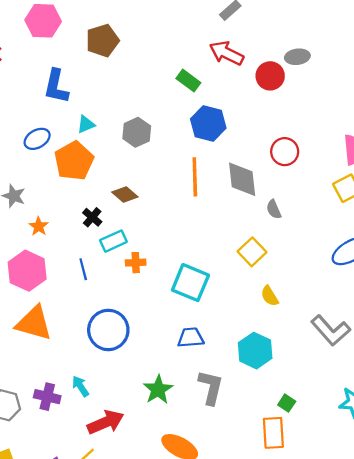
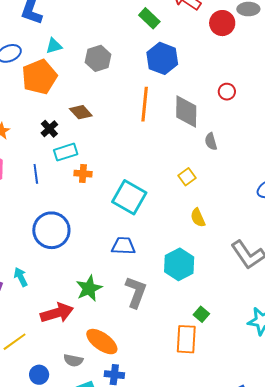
red circle: (285, 152) -> (227, 92), size x0.7
yellow square: (252, 252) -> (187, 177), size x0.7
red arrow: (106, 422) -> (57, 313), moved

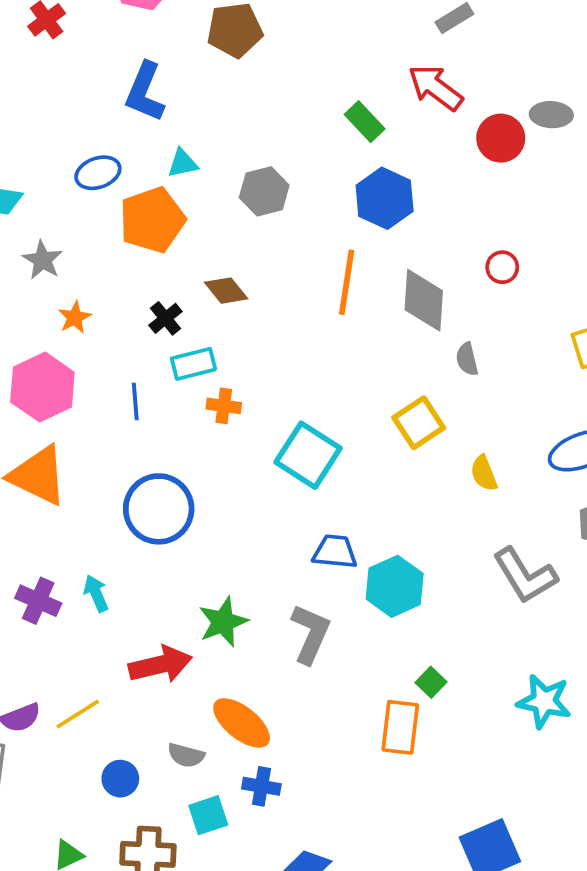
yellow square: (187, 177) -> (419, 423), size x1.5
yellow semicircle: (198, 218) -> (484, 473), moved
blue trapezoid: (123, 246) -> (335, 552), moved

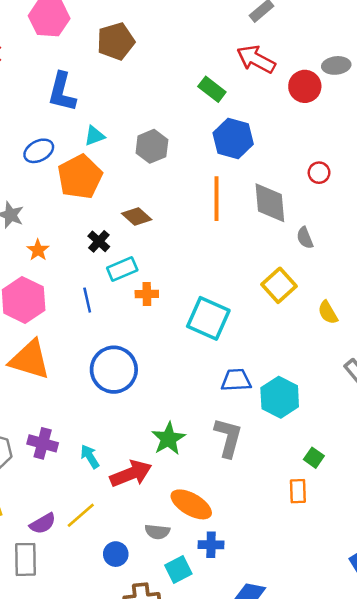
cyan arrow: (96, 593) -> (90, 457), moved
orange rectangle: (400, 727) -> (298, 491), size x0.7

